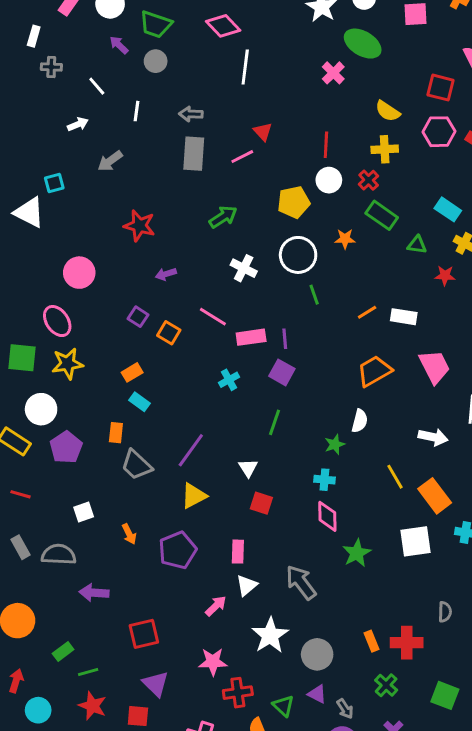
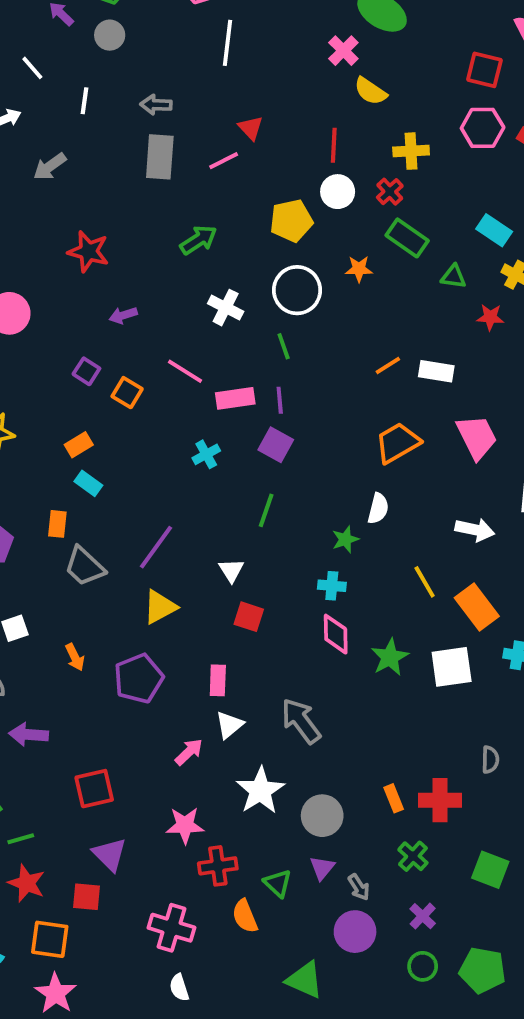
yellow semicircle: (388, 111) -> (370, 91), moved
green line: (314, 295) -> (284, 346), moved
green star: (357, 553) -> (390, 657), moved
purple triangle: (317, 694) -> (322, 868), turned 42

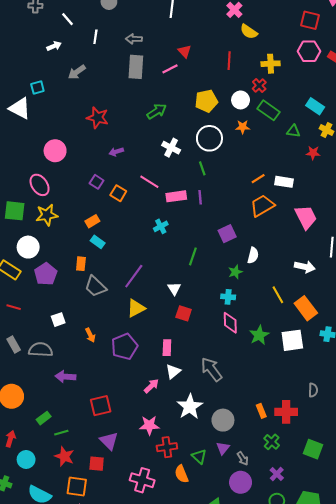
white circle: (338, 192) -> (241, 100), moved
orange trapezoid: (398, 443) -> (262, 206), moved
purple square: (276, 445) -> (227, 234), moved, turned 36

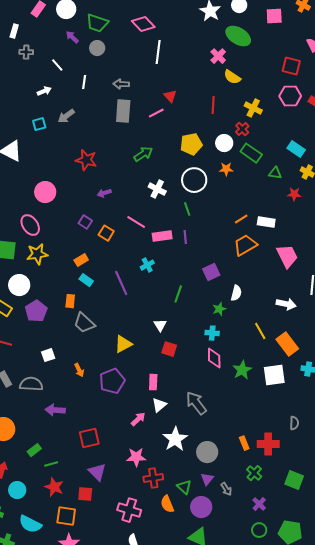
yellow cross: (271, 64) -> (253, 108), turned 30
cyan square: (37, 88) -> (39, 124), moved
purple line: (134, 276) -> (121, 283), moved, turned -60
purple circle: (241, 482) -> (201, 507), moved

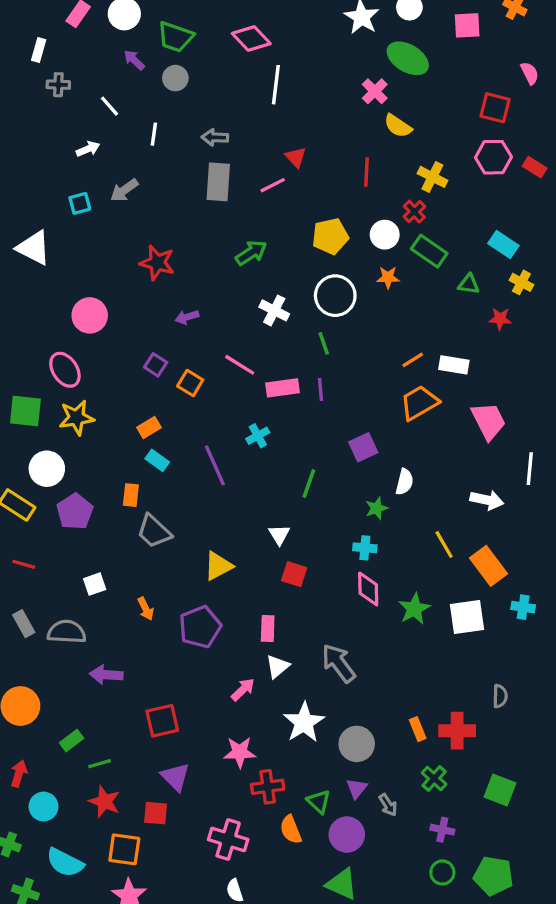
purple cross: (259, 504) -> (442, 830), turned -32

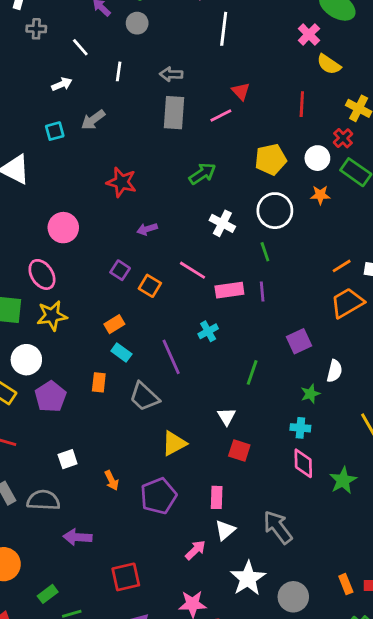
gray trapezoid: (154, 531) -> (144, 397), moved

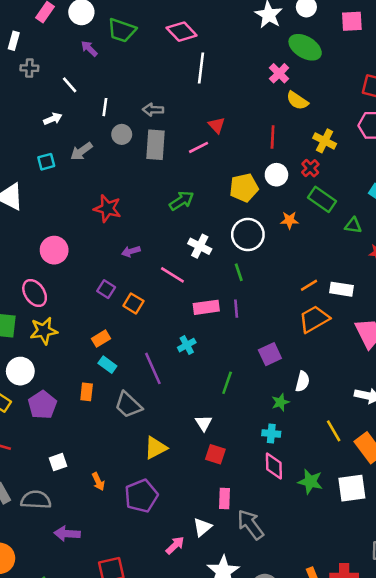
gray circle: (137, 23) -> (122, 134), moved
white circle: (317, 158) -> (276, 175), moved
pink line: (192, 270) -> (172, 275), moved
green star: (343, 480) -> (310, 482), turned -30
pink rectangle: (217, 497) -> (224, 498), moved

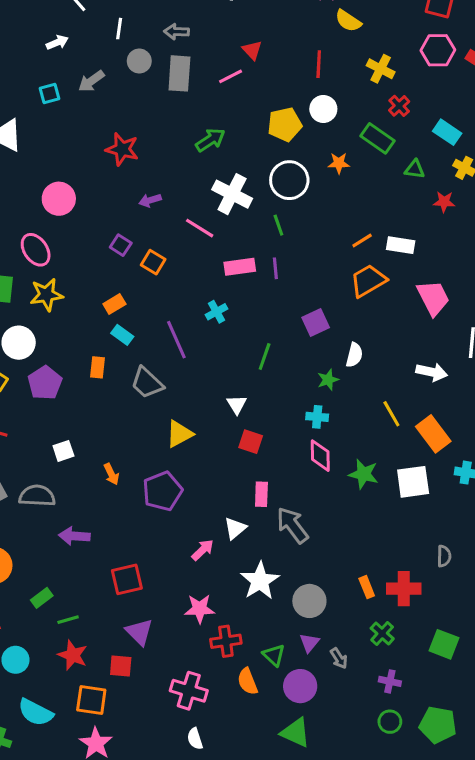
red cross: (310, 168) -> (399, 106), moved
white cross: (200, 246) -> (232, 194), size x1.4

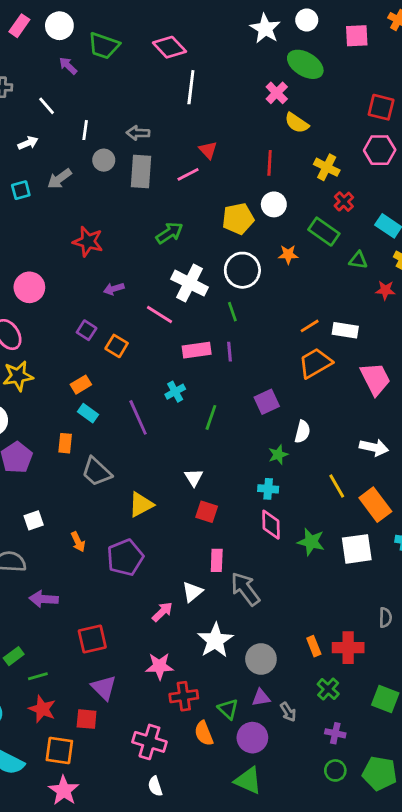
green line: (265, 357) -> (211, 417), moved
gray trapezoid: (147, 383) -> (97, 472), moved
purple triangle: (309, 643) -> (261, 698), turned 42

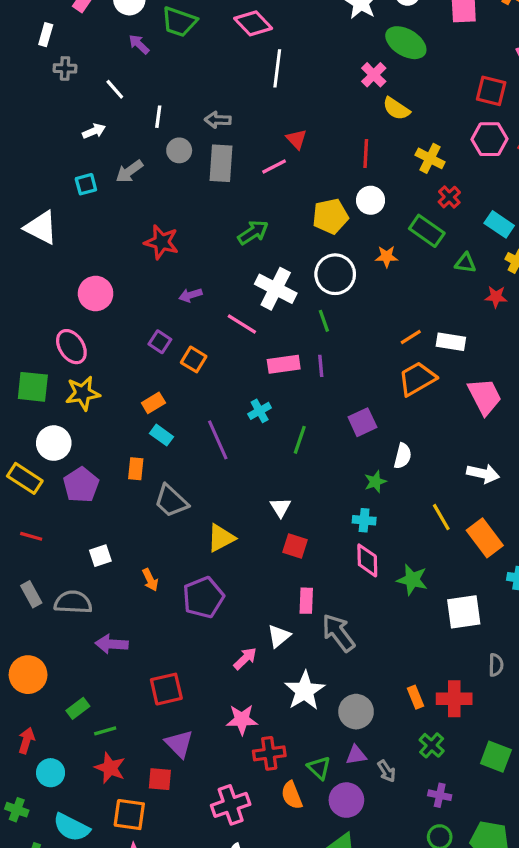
white square: (357, 549) -> (464, 612), moved
pink cross: (149, 742) -> (231, 805), turned -36

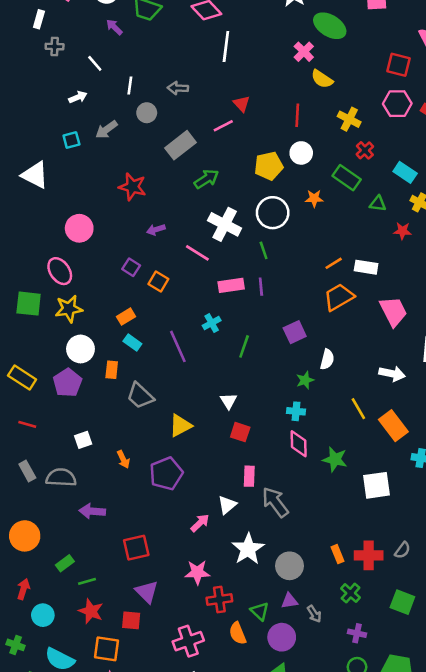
gray rectangle: (221, 163) -> (180, 145), moved, turned 48
white circle: (54, 443) -> (80, 349), moved
gray semicircle: (496, 665) -> (402, 550), moved, turned 36

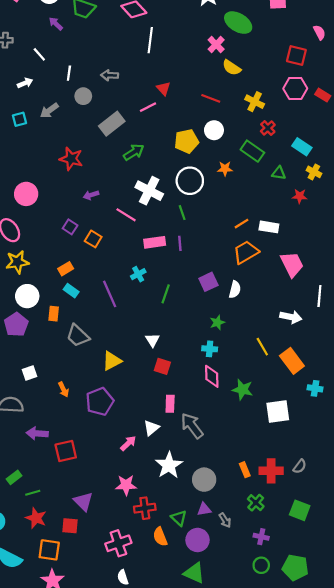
red line: (297, 115) -> (211, 98), turned -72
white semicircle: (327, 359) -> (235, 290), moved
red square: (136, 548) -> (66, 451), moved

